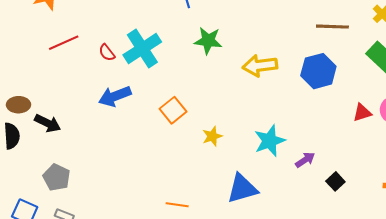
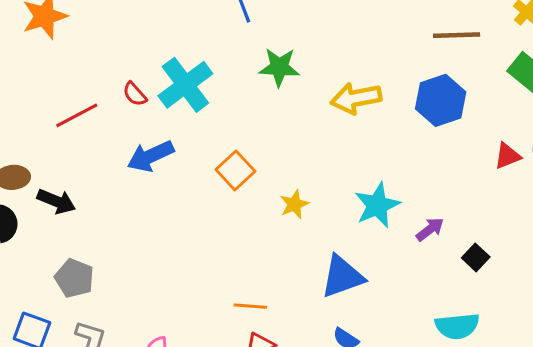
red line: (64, 43) -> (77, 115), moved

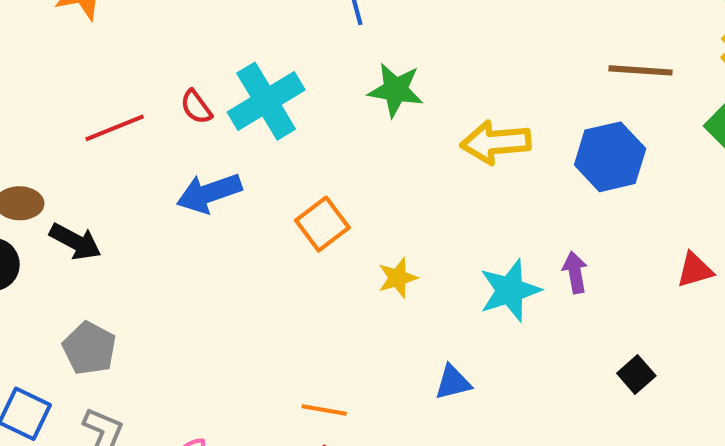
red triangle: (507, 156) -> (695, 270), moved
purple arrow: (430, 229) -> (575, 272), moved, turned -68
blue triangle: (342, 277) -> (453, 382), size x0.6

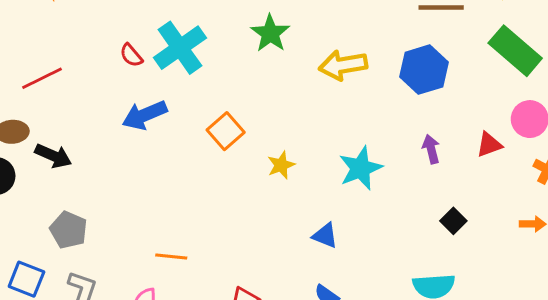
green star: (396, 90) -> (270, 33), turned 30
red line: (115, 128) -> (42, 78), moved
purple arrow: (575, 272) -> (431, 149), moved
blue triangle: (453, 382) -> (325, 236), turned 40
orange line: (324, 410) -> (171, 256), moved

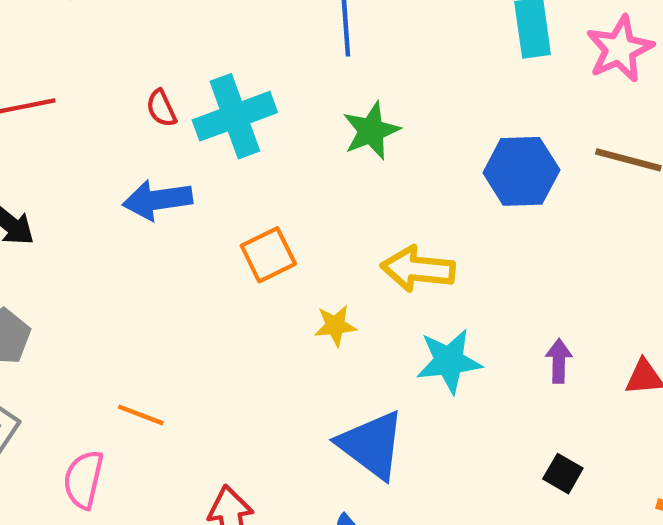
yellow arrow: (343, 65) -> (418, 269), moved
blue hexagon: (424, 70) -> (521, 171), moved
black square: (453, 221) -> (563, 474), turned -30
blue triangle: (325, 236) -> (372, 445), size x1.8

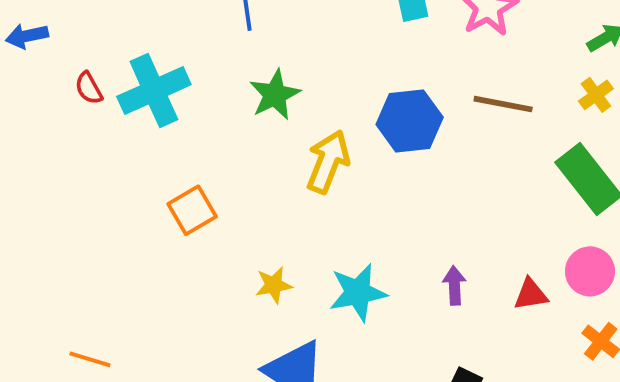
blue arrow: (157, 200) -> (27, 36), moved, size x0.7
yellow arrow: (418, 269) -> (328, 162), moved, turned 110
yellow star: (335, 326) -> (274, 285), moved

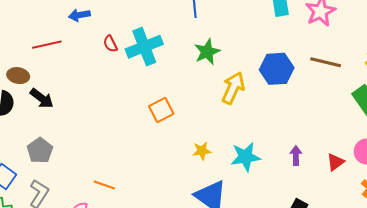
red triangle: (531, 294) -> (335, 162), turned -30

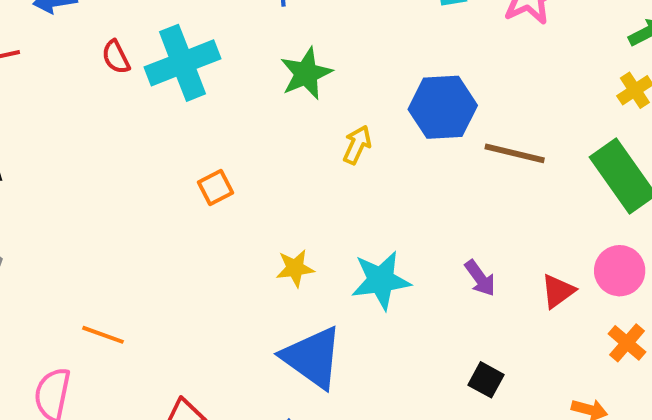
brown line: (326, 62) -> (515, 153), moved
yellow arrow: (233, 88) -> (357, 145), size x0.6
orange square: (161, 110) -> (215, 188), size x0.7
purple arrow: (296, 156) -> (480, 278), turned 144

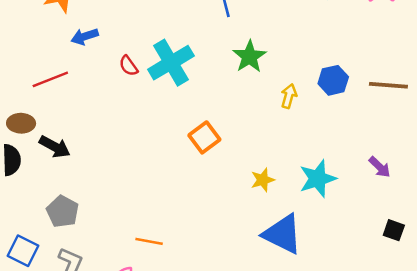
blue hexagon: (443, 107) -> (333, 80), moved, size x0.7
orange square: (215, 188) -> (204, 137), size x1.4

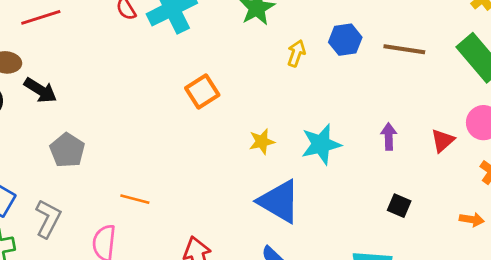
purple arrow: (380, 167) -> (389, 137), turned -140
gray pentagon: (63, 211) -> (67, 150), moved

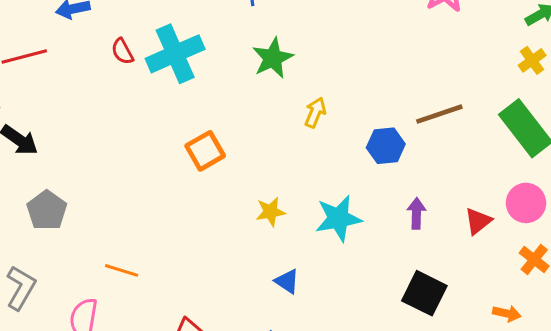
blue hexagon: (345, 40) -> (386, 146), moved
brown line: (404, 49) -> (439, 114), turned -30
blue triangle: (279, 201) -> (287, 281), size x0.5
black square: (399, 206) -> (424, 293), size x1.6

